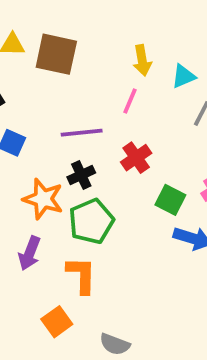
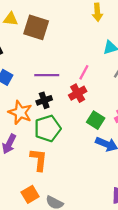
yellow arrow: (142, 60) -> (97, 12), moved
pink line: (130, 101) -> (84, 72), moved
orange square: (57, 322) -> (30, 194), moved

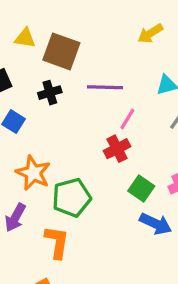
yellow arrow: (97, 12) -> (150, 34), turned 60
purple line: (47, 75) -> (105, 87), moved
black cross: (44, 100) -> (50, 93), moved

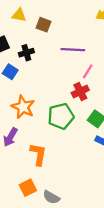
brown square: (61, 51) -> (44, 25), size x0.6
black cross: (50, 93) -> (26, 53), moved
green pentagon: (72, 198) -> (61, 116), moved

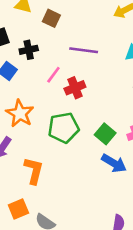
pink line: (88, 71) -> (53, 75), moved
red cross: (80, 91) -> (75, 88), moved

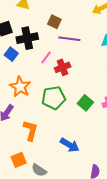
brown square: (51, 18) -> (54, 22), moved
black cross: (29, 50) -> (27, 38), size x1.5
blue arrow: (114, 163) -> (70, 145), moved

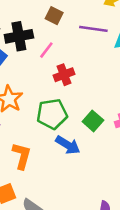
purple line: (69, 39) -> (93, 29), moved
pink line: (46, 57) -> (46, 50), moved
blue arrow: (70, 145) -> (68, 145), moved

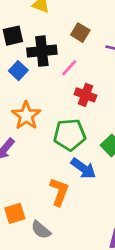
red cross: (64, 75) -> (85, 95), turned 36
orange L-shape: (22, 156) -> (59, 192), moved

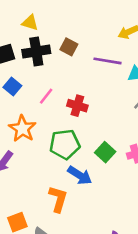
black cross: (42, 51) -> (36, 51), moved
pink line: (69, 68) -> (46, 96), moved

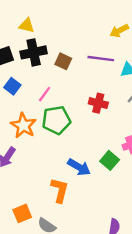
brown square: (69, 47) -> (63, 61), moved
red cross: (77, 106) -> (98, 103), moved
green pentagon: (65, 144) -> (56, 120), moved
green square: (105, 152) -> (110, 160), moved

